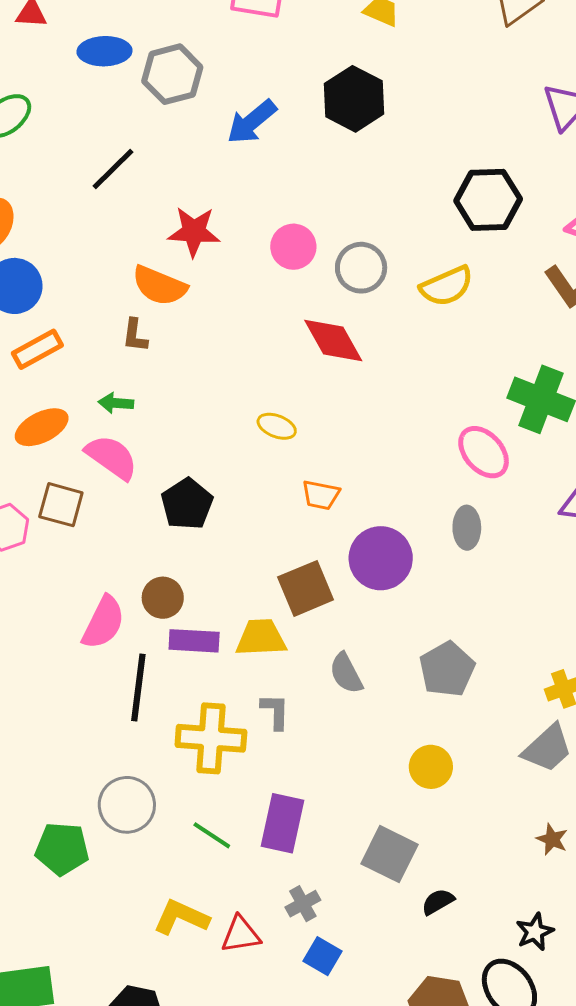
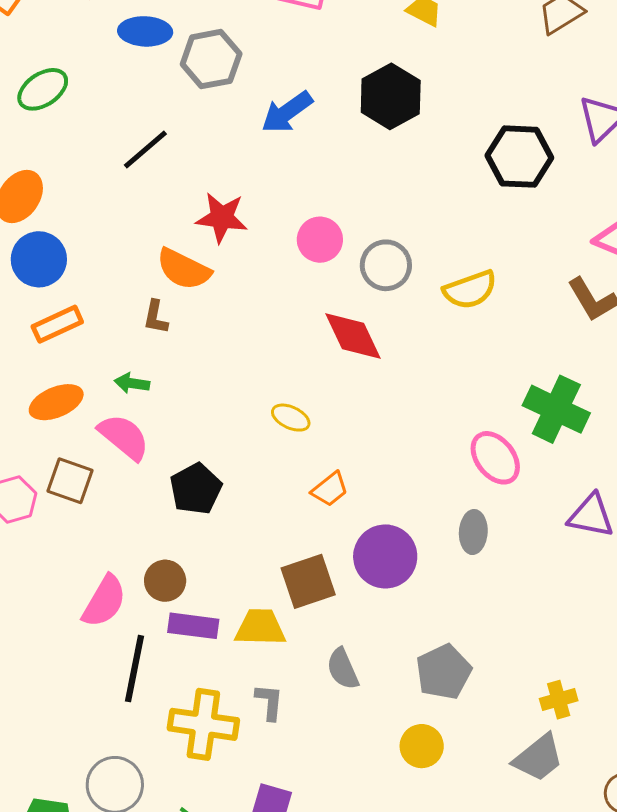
black hexagon: (488, 200) -> (519, 157), moved
orange trapezoid: (321, 495) -> (330, 489), turned -54
yellow circle: (431, 767) -> (422, 746), moved

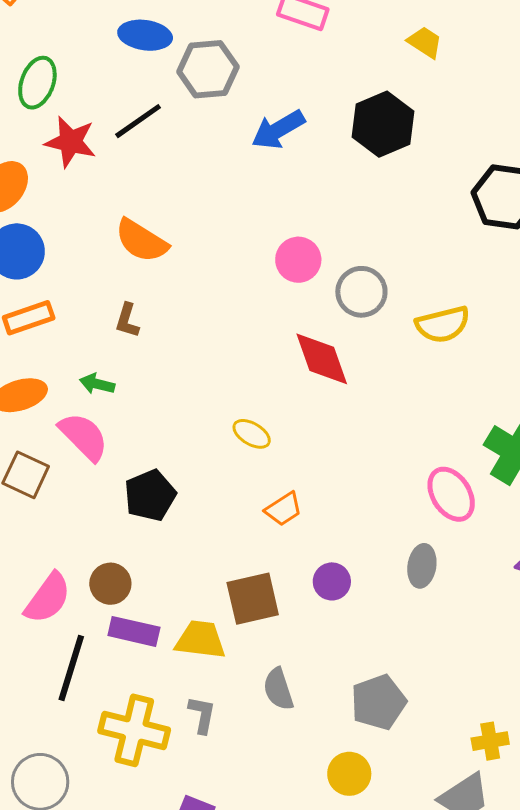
green ellipse: (43, 89) -> (37, 83), turned -42
black line: (145, 150) -> (138, 121), moved
red star: (222, 218) -> (70, 142), moved
orange semicircle: (184, 269) -> (141, 241), moved
purple circle: (385, 556) -> (332, 581), size x0.6

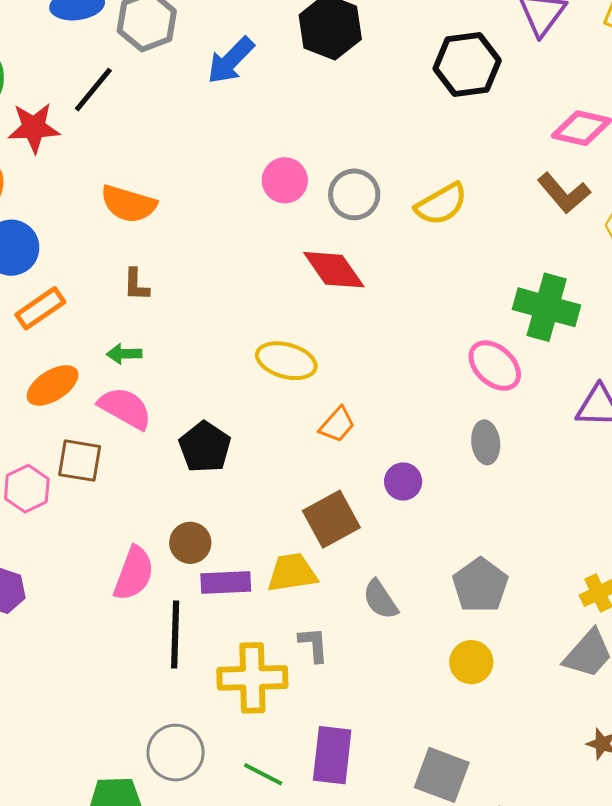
yellow ellipse: (252, 434) -> (286, 361), size x1.5

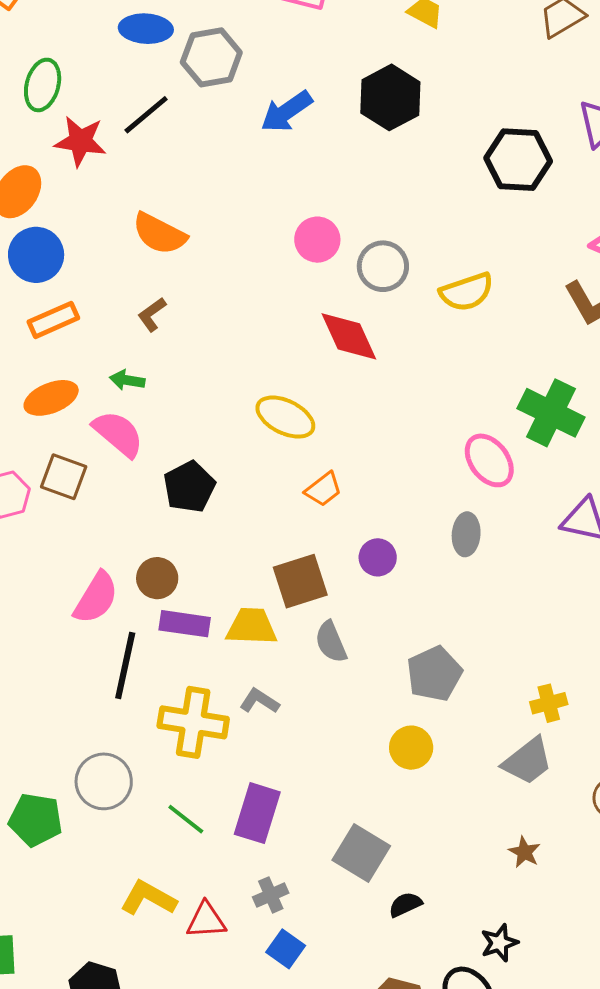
brown L-shape: (136, 285) -> (152, 314), turned 42
gray semicircle: (380, 599) -> (331, 642), moved
gray L-shape: (314, 645) -> (259, 701), turned -63

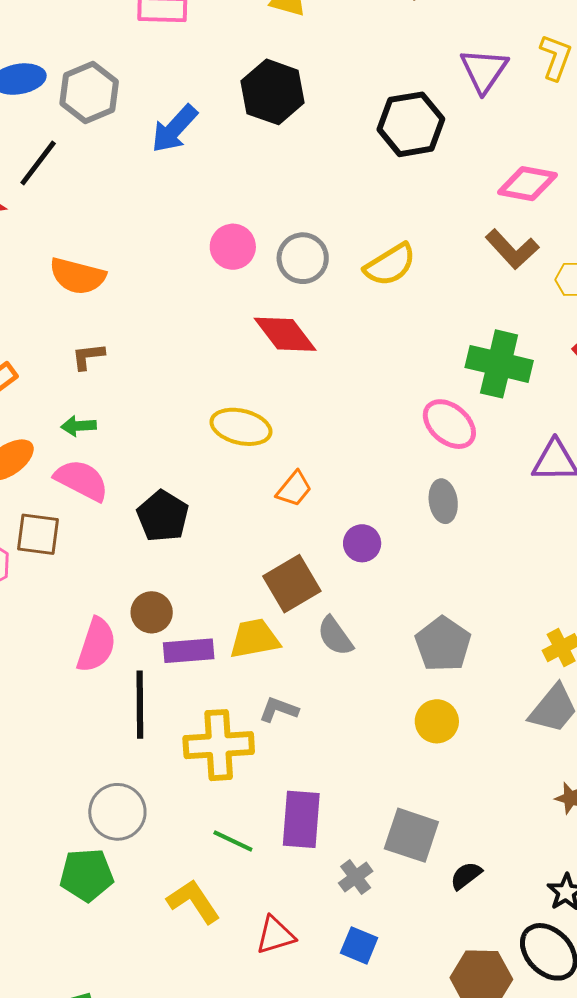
brown L-shape: (152, 314) -> (88, 356), turned 42
gray circle: (104, 781) -> (117, 812), moved
gray cross: (271, 895) -> (356, 877), moved
yellow L-shape: (148, 898) -> (193, 901), moved, turned 40

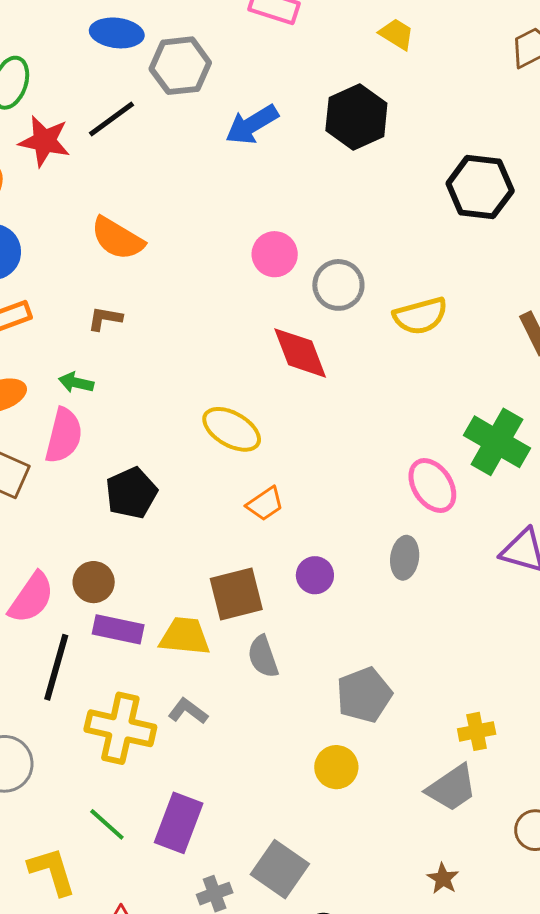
pink semicircle: (82, 480) -> (64, 436), turned 60

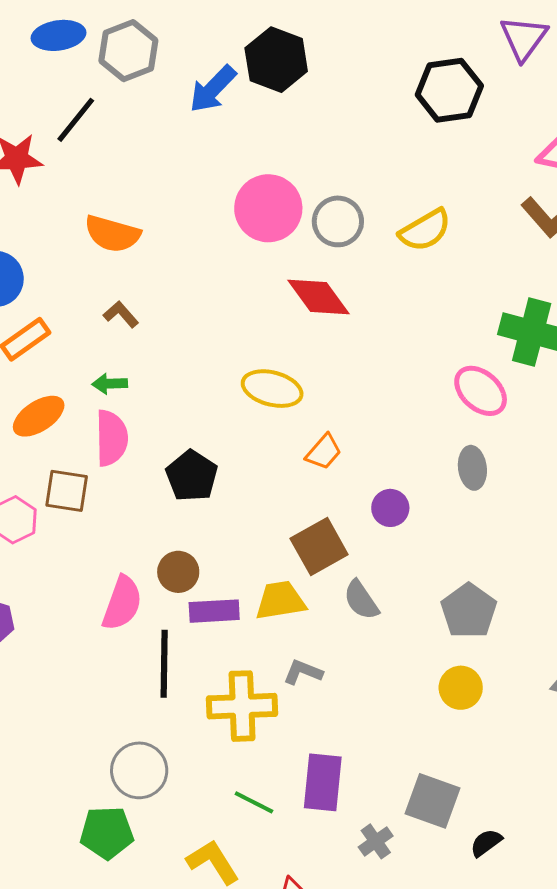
black hexagon: (356, 117) -> (276, 60), moved
pink circle: (275, 254) -> (268, 208), size x1.5
brown L-shape: (105, 319) -> (121, 314), turned 54

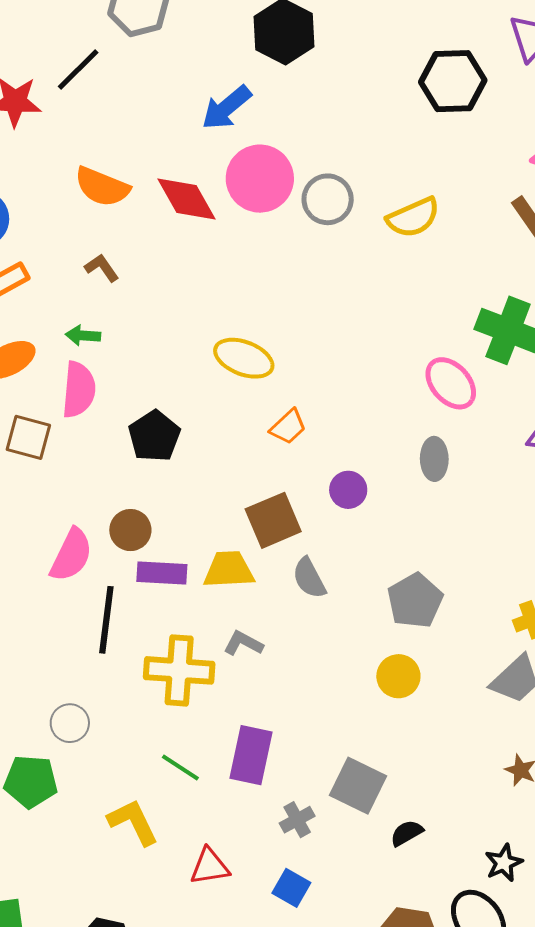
blue arrow: (213, 89) -> (226, 108), moved
red diamond: (318, 297) -> (186, 199), moved
gray circle: (139, 770) -> (70, 723), size x0.7

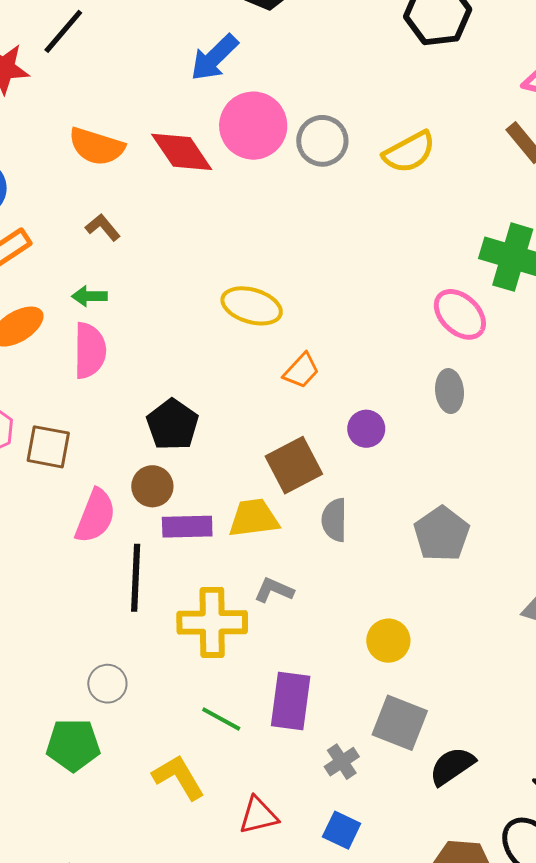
black pentagon: (154, 436) -> (173, 425), moved
brown square: (28, 437) -> (48, 447), moved
gray semicircle: (309, 578) -> (334, 520), turned 33
yellow circle: (398, 676) -> (388, 641), moved
black semicircle: (407, 833) -> (452, 766), size x1.4

